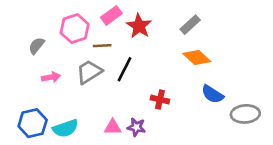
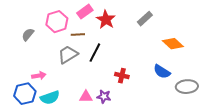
orange diamond: (197, 57) -> (173, 44), moved
pink arrow: (51, 77) -> (39, 76), moved

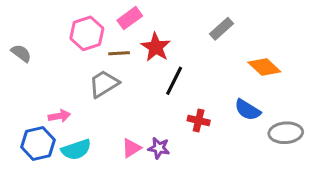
red star: (106, 20) -> (156, 47), moved
gray semicircle: (28, 35) -> (21, 53), moved, turned 88
black line: (95, 53) -> (174, 81), moved
red cross: (122, 76) -> (199, 121), moved
pink triangle: (86, 97) -> (131, 148), turned -32

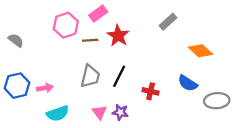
black line: (174, 81) -> (119, 76), moved
gray trapezoid: (104, 84) -> (90, 76), moved, turned 135
blue hexagon: (38, 143) -> (17, 86), moved
pink triangle: (131, 148) -> (99, 112), turned -35

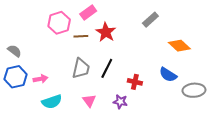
gray semicircle: (16, 40) -> (15, 51), moved
purple star: (120, 112) -> (120, 102), moved

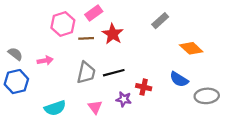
black line: (107, 68) -> (114, 73), turned 48
pink arrow: (40, 79) -> (45, 61), moved
purple star: (120, 102) -> (124, 99), moved

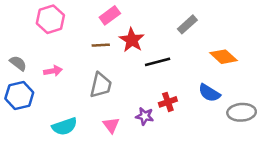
pink hexagon: (63, 24) -> (50, 19), moved
black line: (114, 73) -> (158, 62), moved
red cross: (144, 87) -> (168, 102), turned -32

